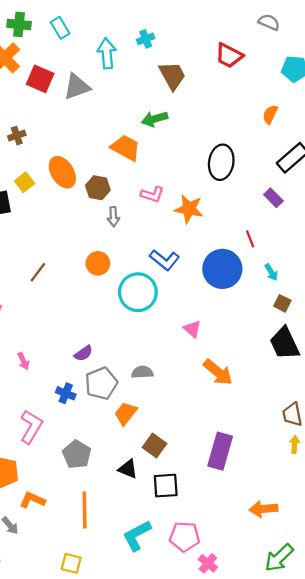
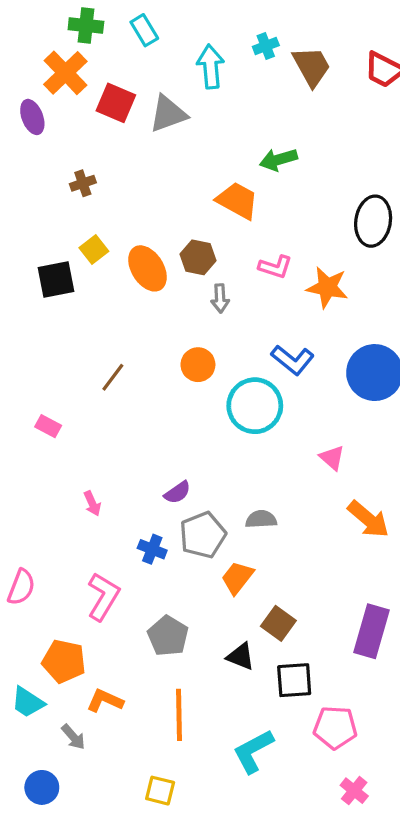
brown trapezoid: (172, 76) -> (312, 67), moved
orange ellipse: (62, 172) -> (148, 268), moved
pink pentagon: (185, 537) -> (335, 727), moved

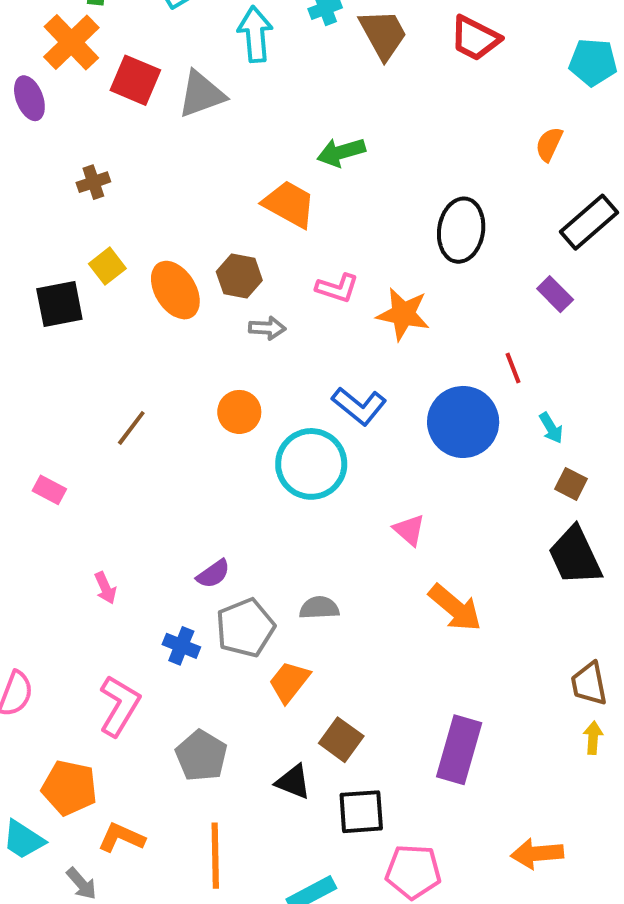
gray arrow: (220, 298) -> (267, 328), turned -84

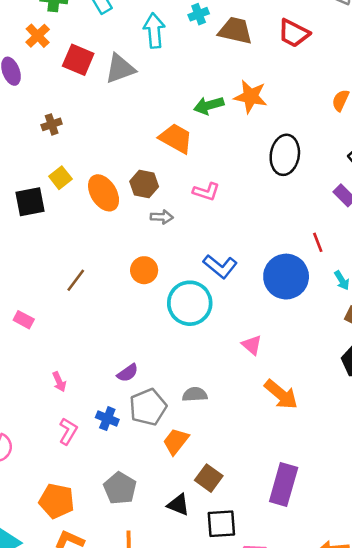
brown trapezoid: (383, 34) -> (235, 31), turned -48
orange cross: (71, 42) -> (38, 36), size x0.7
orange star: (403, 314) -> (251, 97), moved
pink L-shape: (119, 706) -> (68, 431), moved, size x0.7
orange pentagon: (69, 788) -> (57, 501), moved

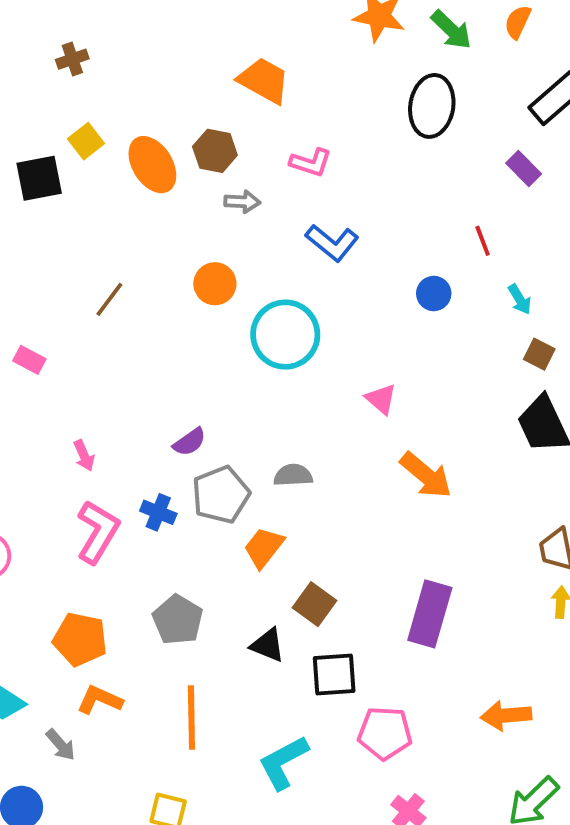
green arrow: (209, 105) -> (451, 30), moved, turned -120
blue L-shape: (220, 266) -> (332, 243), moved
blue circle: (286, 277) -> (434, 294), size x0.5
pink L-shape: (68, 431) -> (98, 532), size x1.5

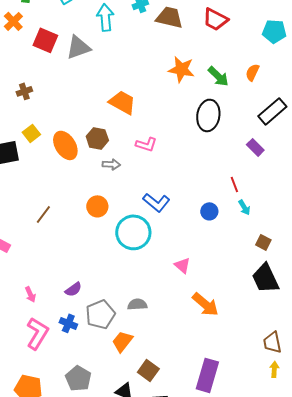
blue L-shape: (332, 243) -> (156, 202), moved
cyan arrow: (520, 299) -> (244, 207), moved
purple semicircle: (190, 442) -> (73, 289), moved

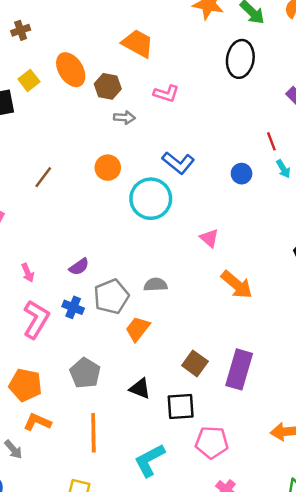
orange ellipse: (65, 145) -> (71, 70), moved
brown square: (148, 370) -> (195, 363), moved

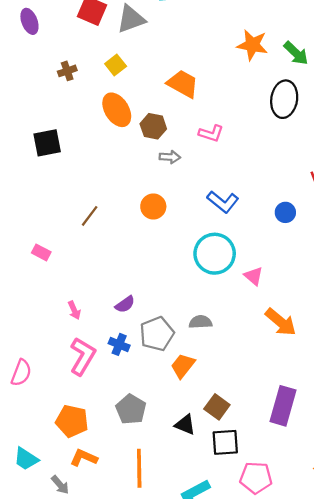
yellow square: (29, 80) -> (116, 65), moved
cyan circle: (151, 199) -> (215, 254), moved
brown square: (195, 363) -> (217, 407), moved

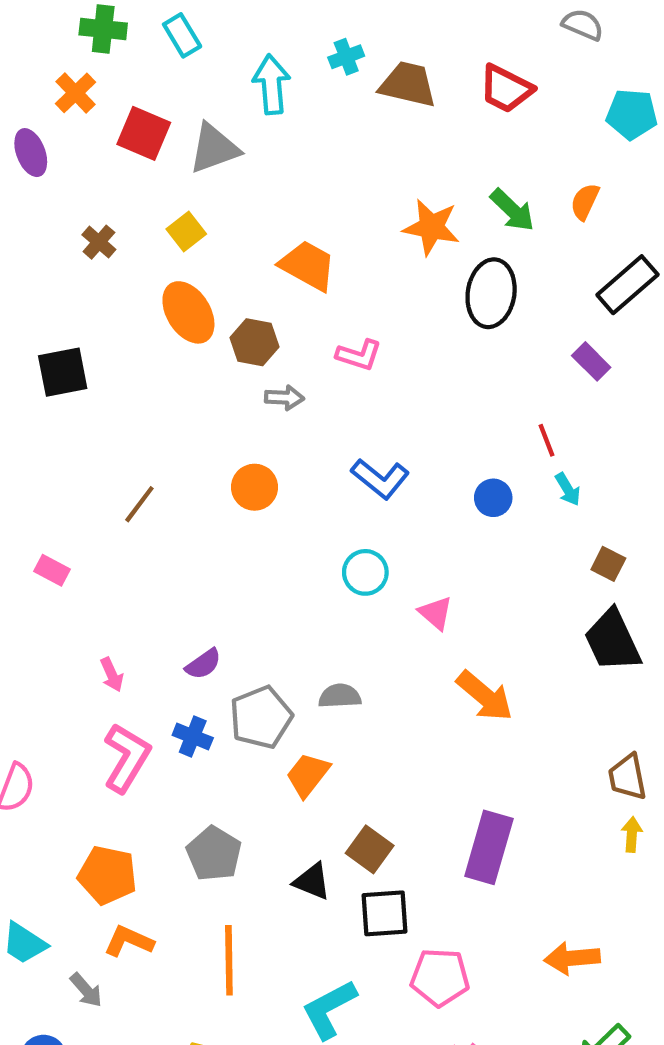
orange star: (252, 45) -> (431, 227), moved
brown cross: (67, 71) -> (99, 242), turned -30
cyan circle: (215, 254) -> (365, 572), size x0.6

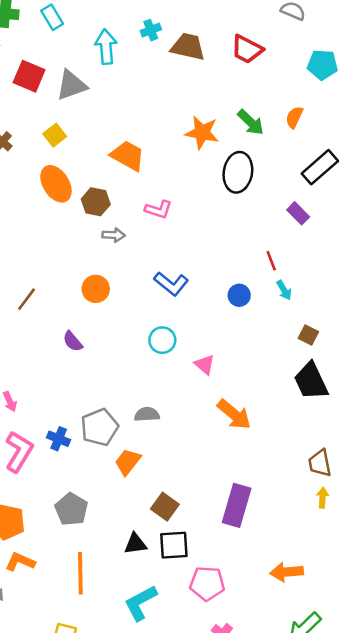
purple semicircle: (203, 664) -> (73, 341), moved, turned 85
black triangle: (312, 881) -> (135, 544), moved, turned -30

